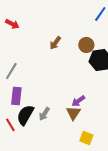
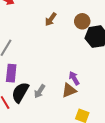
purple arrow: (78, 101) -> (74, 78), turned 96
brown triangle: (73, 113) -> (69, 90), turned 35

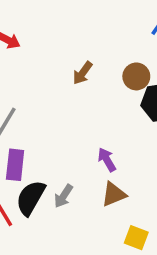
purple arrow: (74, 78) -> (107, 160), moved

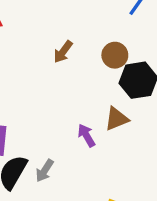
brown triangle: (114, 194) -> (117, 119), moved

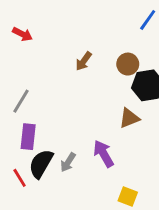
purple arrow: (86, 135) -> (104, 154), moved, size x1.4

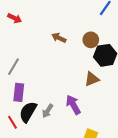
brown arrow: (84, 61) -> (59, 38), turned 80

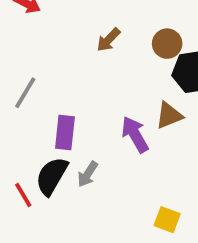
brown arrow: (59, 38) -> (108, 40), turned -72
purple rectangle: (19, 92) -> (65, 133), moved
purple arrow: (73, 105) -> (135, 134), moved

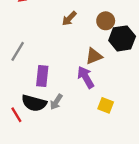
brown triangle: (169, 116) -> (94, 56), moved
black semicircle: (52, 176) -> (34, 103), turned -105
yellow square: (167, 220) -> (106, 105), moved

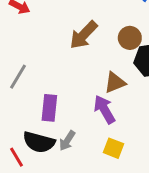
brown arrow: (69, 18) -> (84, 35), size x1.5
yellow square: (106, 105) -> (113, 148), moved

